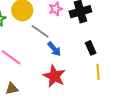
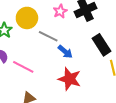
black rectangle: (91, 48) -> (101, 45), size x1.5

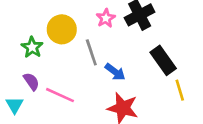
gray line: (48, 36) -> (91, 52), turned 48

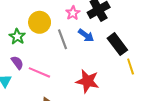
blue arrow: (115, 72) -> (86, 35), moved

